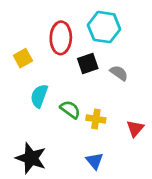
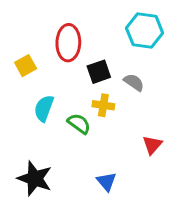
cyan hexagon: (104, 27) -> (145, 31), moved
yellow cross: (96, 119) -> (103, 105), moved

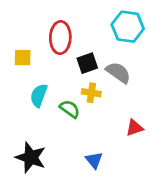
yellow square: (26, 66) -> (23, 58), turned 30
gray semicircle: (134, 82) -> (118, 73), size x1.4
red triangle: (152, 145) -> (134, 128), turned 30

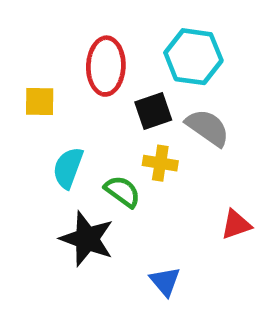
cyan hexagon: (128, 27) -> (193, 57), moved
black star: (31, 157) -> (87, 239), moved

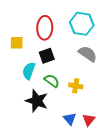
black square: (153, 111) -> (47, 56), moved
yellow cross: (160, 163) -> (76, 86), moved
red triangle: (236, 225) -> (89, 120), moved, turned -32

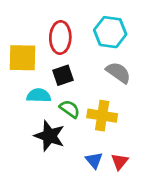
yellow square: (17, 43) -> (23, 58), size x1.6
cyan semicircle: (29, 71) -> (39, 95), turned 72
yellow cross: (76, 86) -> (102, 116), size x1.5

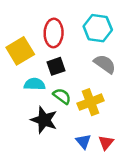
yellow square: (23, 58) -> (20, 51), turned -32
yellow cross: (102, 116) -> (91, 102), turned -30

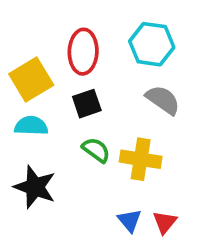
cyan semicircle: (35, 84) -> (31, 126), moved
yellow cross: (91, 102) -> (141, 159), turned 30
black star: (44, 120) -> (35, 187), moved

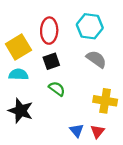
yellow cross: (141, 159) -> (105, 101), moved

